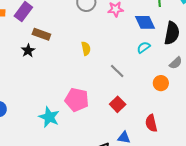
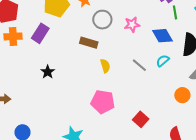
brown rectangle: (41, 34) -> (89, 43), moved
gray line: (117, 71) -> (139, 65), moved
pink pentagon: (77, 100) -> (103, 102), moved

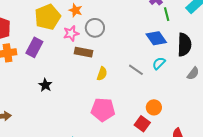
pink star: (132, 25) -> (71, 33), moved
yellow semicircle: (105, 66) -> (102, 74), turned 40
orange circle: (182, 95) -> (154, 107), moved

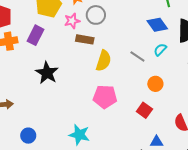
yellow semicircle: (102, 74) -> (104, 61), size x1.5
black star: (45, 85) -> (47, 73), size x1.6
orange circle: (154, 107) -> (155, 84), moved

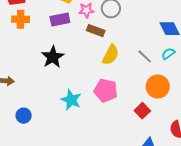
purple rectangle: (36, 35) -> (60, 20), moved, turned 42
orange circle: (155, 84) -> (158, 87), size x1.5
cyan star: (79, 135) -> (71, 100), moved

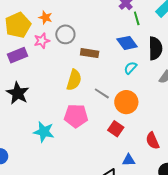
brown rectangle: (96, 31) -> (90, 53), moved
gray line: (145, 56) -> (102, 93), moved

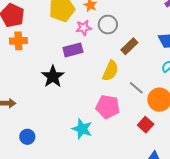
brown rectangle: (90, 53) -> (129, 46), turned -60
purple rectangle: (18, 55) -> (73, 50), moved
cyan star: (44, 132) -> (82, 129), moved

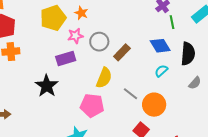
gray circle: (108, 25) -> (99, 42), moved
pink pentagon: (108, 107) -> (92, 105), moved

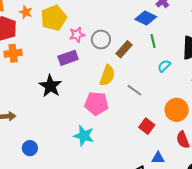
orange star: (81, 13) -> (26, 12), moved
green line: (172, 22) -> (153, 41), moved
blue diamond: (160, 46) -> (146, 18), moved, turned -30
orange circle: (154, 105) -> (177, 110), moved

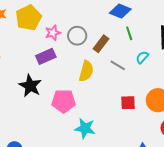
gray line: (134, 90) -> (118, 65), moved
pink pentagon: (96, 104) -> (64, 101), moved
red square: (147, 126) -> (128, 103), moved, turned -35
cyan star: (84, 136) -> (85, 128), moved

